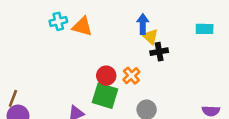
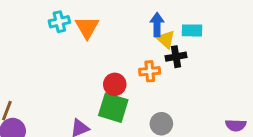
orange triangle: (82, 26) -> (87, 28), turned 45
cyan rectangle: (205, 29) -> (192, 30), moved
orange cross: (131, 76) -> (150, 71), moved, turned 36

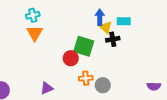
orange triangle: (87, 28) -> (35, 33), moved
orange cross: (150, 71) -> (86, 78), moved
green square: (113, 108) -> (84, 46), moved

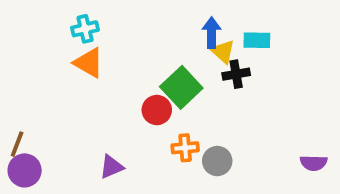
orange triangle: (35, 33) -> (89, 63), turned -30
green square: (84, 46) -> (181, 87), turned 30

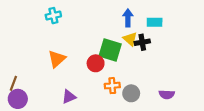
yellow triangle: (223, 51) -> (130, 39), moved
orange triangle: (89, 63) -> (57, 59), moved, turned 48
green square: (181, 87) -> (110, 50), turned -30
purple semicircle: (314, 163) -> (167, 94), moved

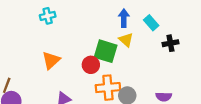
cyan rectangle: (155, 22) -> (151, 23), turned 48
black cross: (142, 42) -> (170, 43), moved
orange cross: (112, 86) -> (108, 88), size x1.5

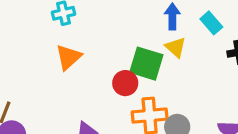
orange triangle: (51, 60) -> (68, 57), moved

